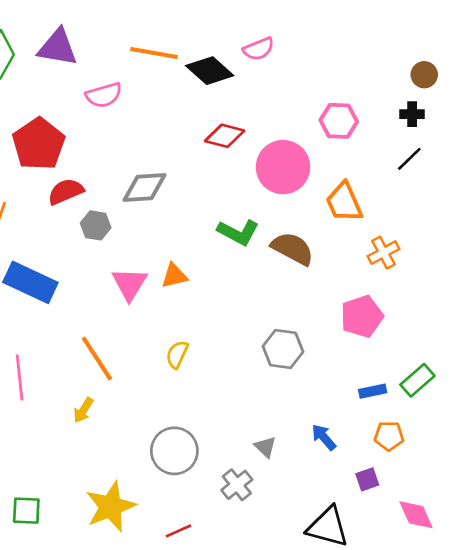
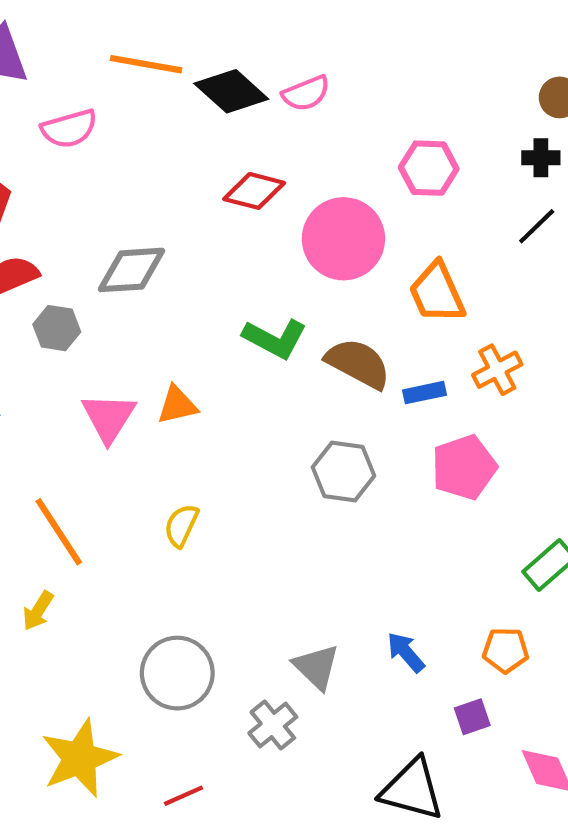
pink semicircle: (259, 49) -> (306, 93), moved
gray hexagon: (283, 349) -> (343, 471), moved
blue rectangle: (373, 391) -> (425, 393), moved
gray triangle: (265, 447) -> (316, 667), size x1.4

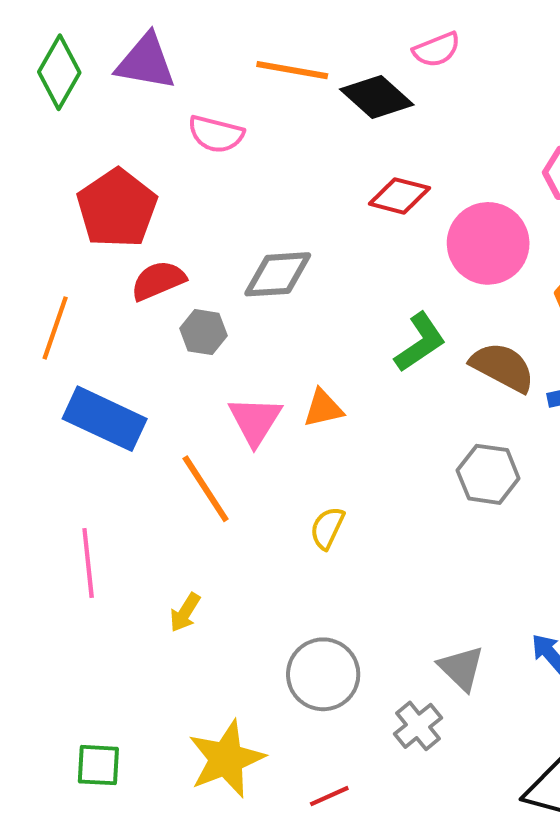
pink semicircle: (306, 93) -> (437, 50), moved
pink semicircle: (69, 129) -> (216, 134), turned 30
green L-shape: (275, 339) -> (420, 342), turned -62
orange line: (59, 532) -> (206, 489), moved

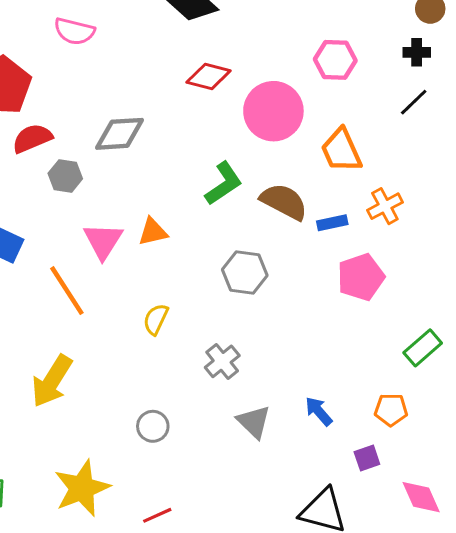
gray hexagon: (488, 474) -> (245, 273), moved
yellow arrow: (185, 612) -> (52, 381), size x1.8
gray circle: (323, 674) -> (153, 426), size x0.6
gray cross: (418, 726) -> (222, 361), moved

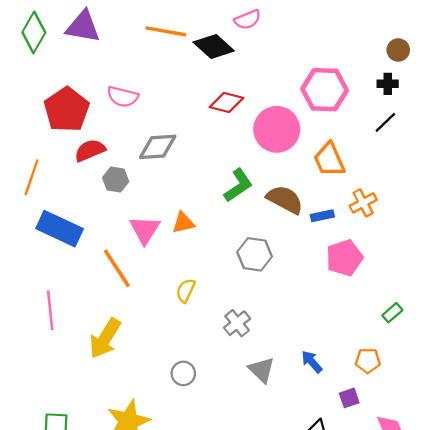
pink semicircle: (74, 31) -> (123, 97), moved
pink hexagon: (335, 60) -> (325, 90), size x1.4
green rectangle: (423, 348) -> (392, 313), size x0.7

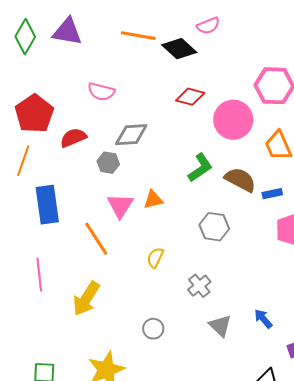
red pentagon: (67, 110) -> (34, 114), moved
gray hexagon: (116, 180) -> (108, 163), moved
blue rectangle: (60, 229) -> (47, 205), turned 57

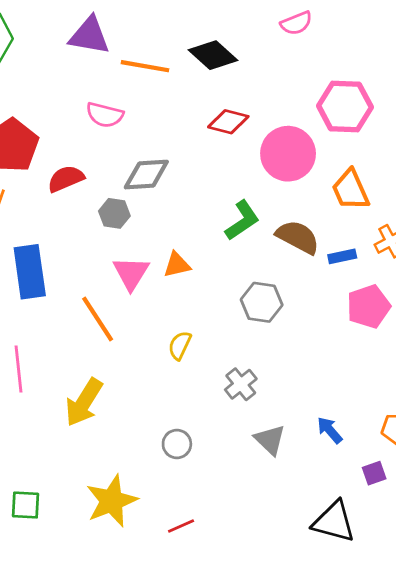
pink semicircle: (208, 26) -> (296, 23), moved
purple triangle: (67, 32) -> (89, 36), moved
orange line: (138, 36) -> (145, 66), moved

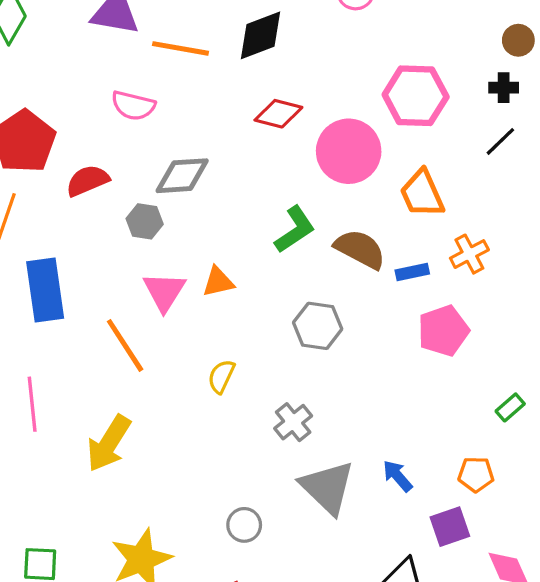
black diamond: (213, 55) -> (261, 35), turned -63
gray triangle: (270, 440) -> (327, 487), size x1.5
gray circle: (177, 444) -> (244, 525), moved
purple square: (374, 473) -> (450, 527), size x1.4

